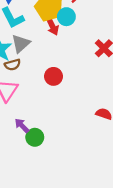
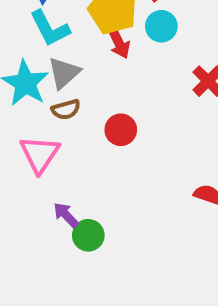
cyan circle: (66, 17) -> (161, 26), moved
brown semicircle: (13, 65) -> (66, 109), moved

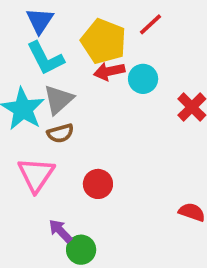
cyan circle: (161, 26) -> (143, 79), moved
red arrow: (119, 42) -> (109, 71), turned 104
red circle: (121, 130) -> (98, 184), moved

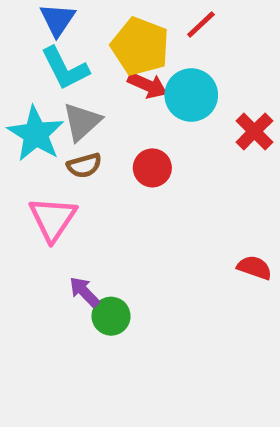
red arrow: (109, 71) -> (147, 85), turned -144
cyan circle: (143, 79) -> (191, 95), size x1.4
red circle: (98, 184) -> (152, 168), moved

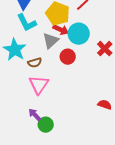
gray triangle: (82, 122) -> (51, 41), moved
red circle: (152, 168) -> (68, 57), moved
pink triangle: (53, 219) -> (39, 85), moved

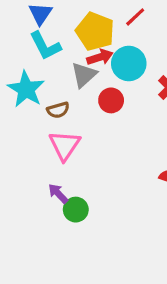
red arrow: (61, 30) -> (100, 57), turned -42

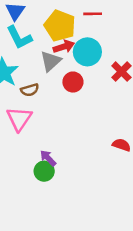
red line: (135, 17) -> (93, 14), turned 42
pink triangle: (65, 145) -> (19, 119), moved
purple arrow: (58, 194) -> (48, 158), moved

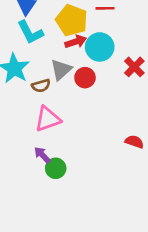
gray triangle: (51, 61) -> (61, 70), moved
pink triangle: (19, 119) -> (48, 119), moved, turned 36
purple arrow: (48, 158) -> (42, 155), moved

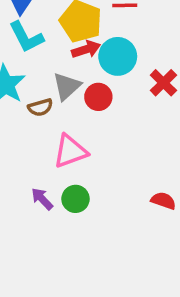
pink triangle: (48, 119) -> (70, 151), moved
red semicircle: (134, 142) -> (163, 201), moved
green circle: (56, 168) -> (75, 199), moved

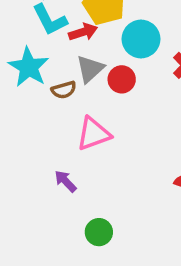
red arrow: (86, 49) -> (83, 32), moved
green circle: (75, 199) -> (99, 232), moved

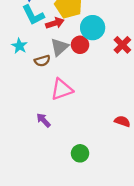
cyan star: (29, 67) -> (19, 46), size x0.6
red circle: (122, 79) -> (80, 45), moved
green circle: (99, 232) -> (80, 153), moved

